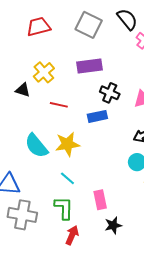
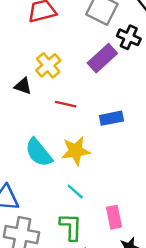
purple rectangle: (89, 66) -> (102, 58), turned -35
black cross: (110, 93) -> (129, 37), moved

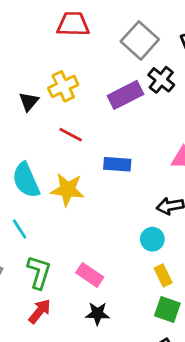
black triangle: (23, 86) -> (29, 102), turned 36
cyan line: (75, 192) -> (20, 229), moved
pink rectangle: (114, 217) -> (90, 275), turned -60

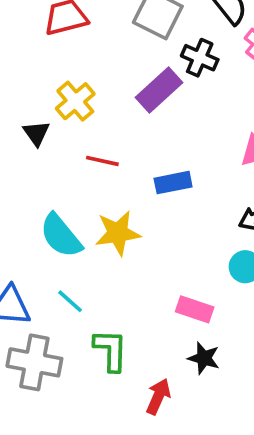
pink rectangle: (90, 275) -> (195, 309), moved
red arrow: (40, 311) -> (158, 397), moved
black star: (97, 314) -> (204, 358), moved, turned 30

